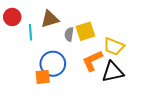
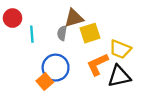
brown triangle: (50, 19) -> (74, 18), moved
gray semicircle: (69, 34) -> (62, 33), moved
orange square: (43, 77) -> (45, 82), turned -35

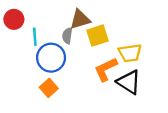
yellow trapezoid: (120, 49) -> (130, 53), turned -30
blue circle: (56, 68) -> (51, 58), moved
black triangle: (119, 76) -> (129, 82), turned 45

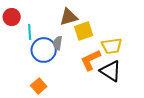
gray semicircle: (67, 36) -> (58, 43), moved
orange square: (49, 88) -> (39, 86), moved

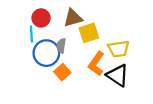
red circle: (12, 17) -> (41, 18), moved
orange L-shape: (91, 60) -> (96, 64), turned -30
orange square: (39, 86) -> (62, 72), moved

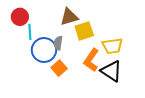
red circle: (41, 18) -> (20, 17), moved

